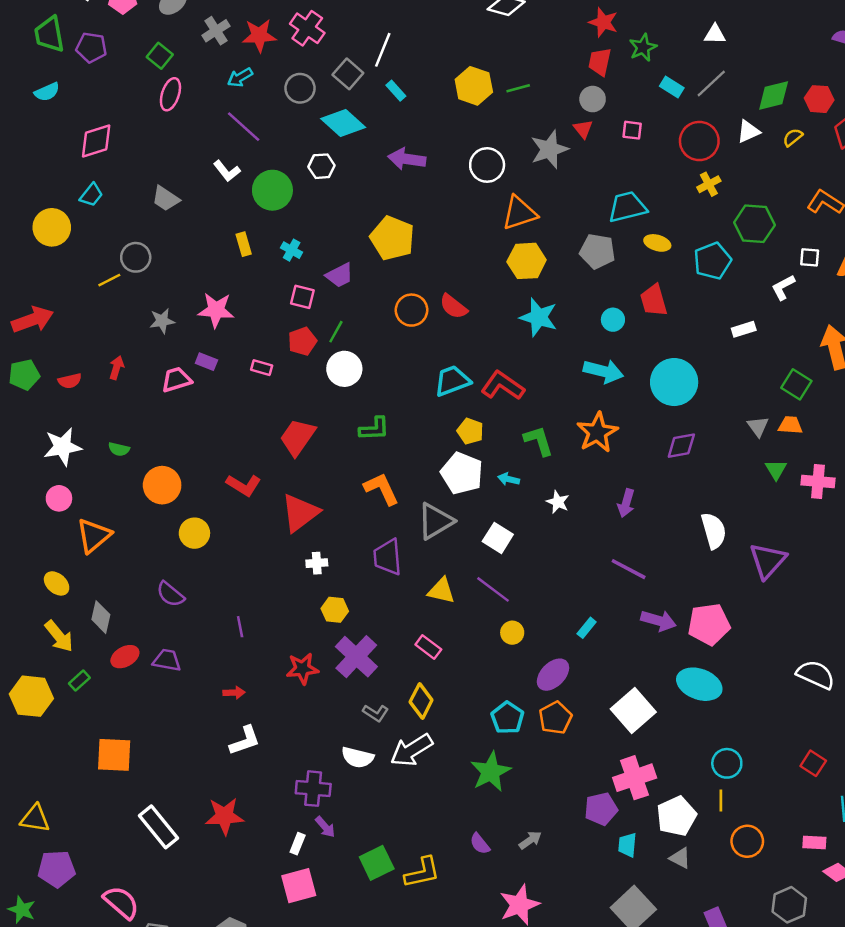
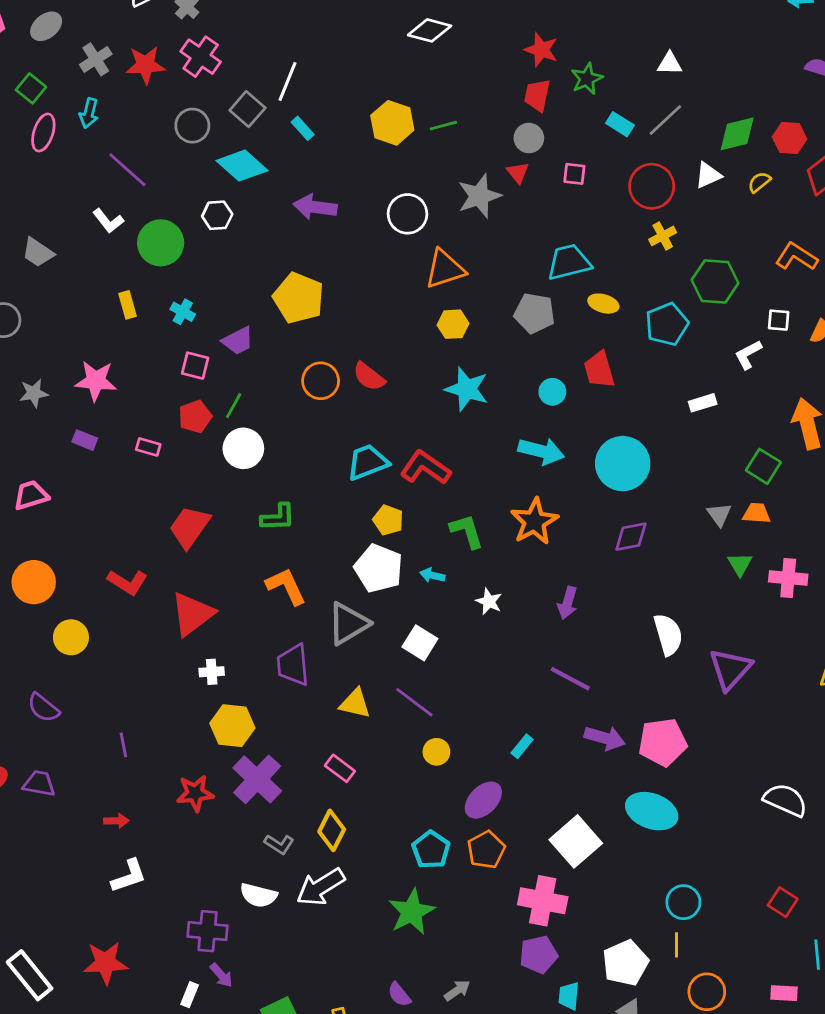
cyan arrow: (240, 77) -> (89, 113), moved, turned -45
yellow hexagon: (527, 261) -> (453, 324), size x0.7
pink trapezoid: (176, 380) -> (31, 495), moved
yellow hexagon: (335, 610) -> (232, 726), size x1.4
pink cross: (635, 778) -> (543, 901), moved, turned 30

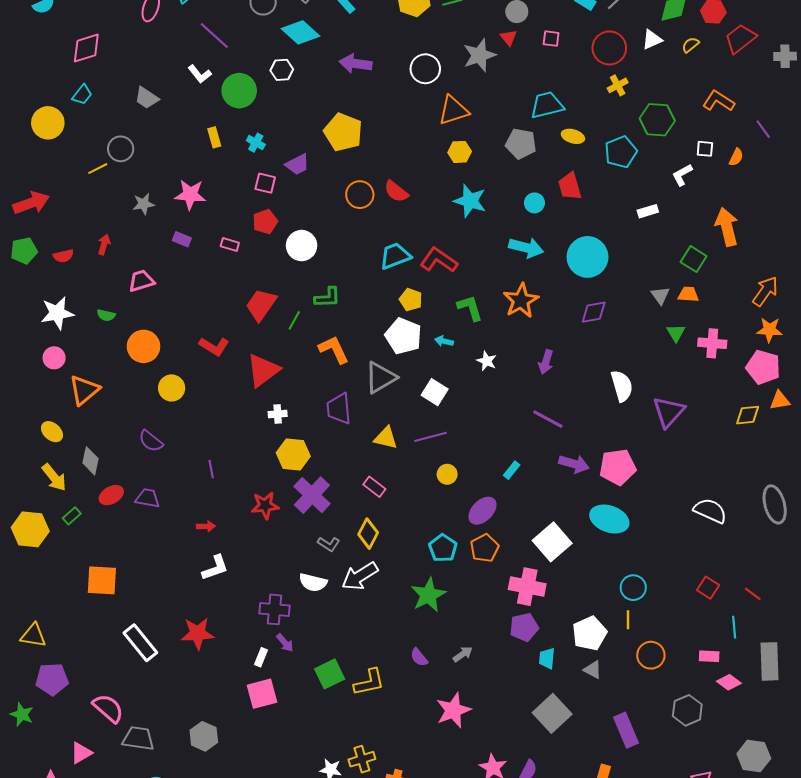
green line: (234, 406) -> (294, 320), moved
purple line: (414, 702) -> (430, 437), turned -52

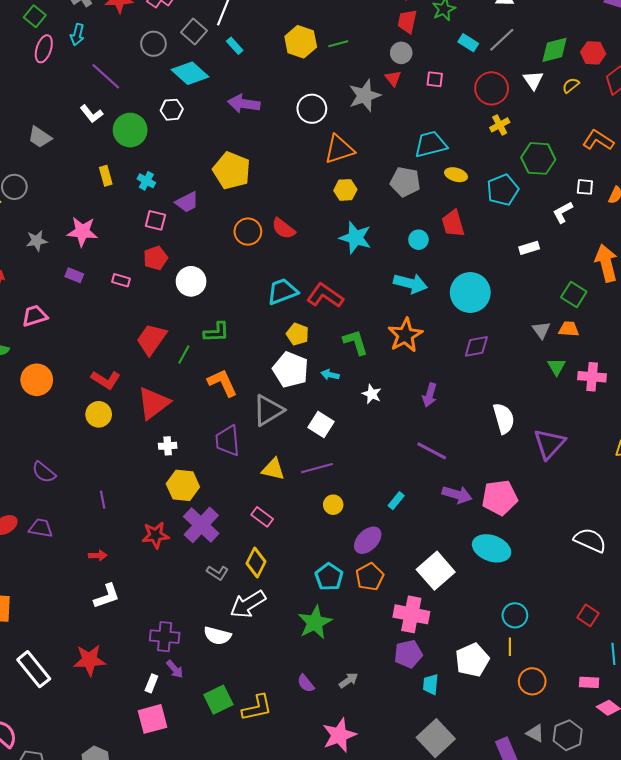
white triangle: (652, 40) -> (533, 80), turned -40
yellow circle: (172, 388) -> (99, 414), moved
white semicircle: (313, 582) -> (217, 636), moved
gray triangle: (593, 670) -> (535, 733), moved

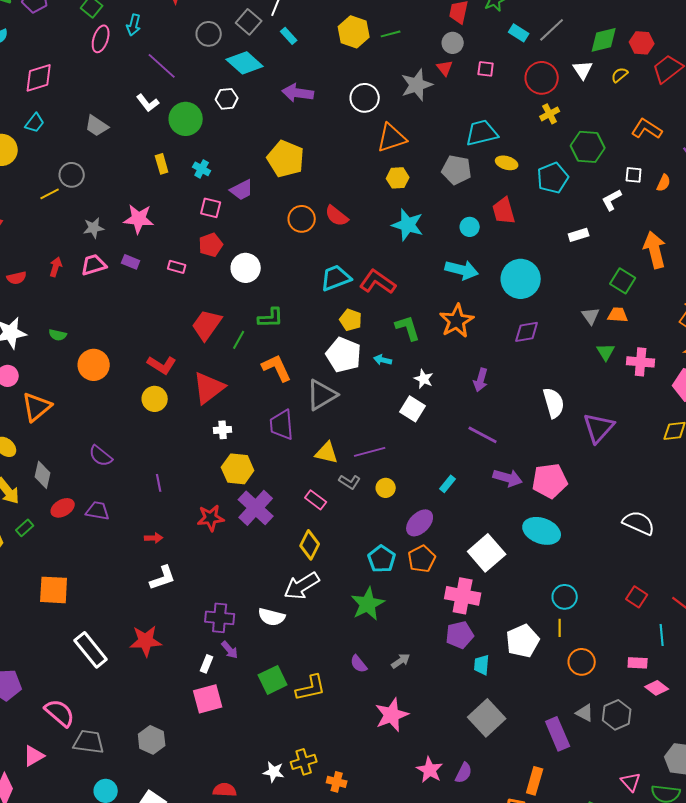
pink trapezoid: (35, 316) -> (94, 265), moved
white square: (321, 424) -> (413, 409), moved
gray L-shape: (217, 573) -> (350, 482), moved

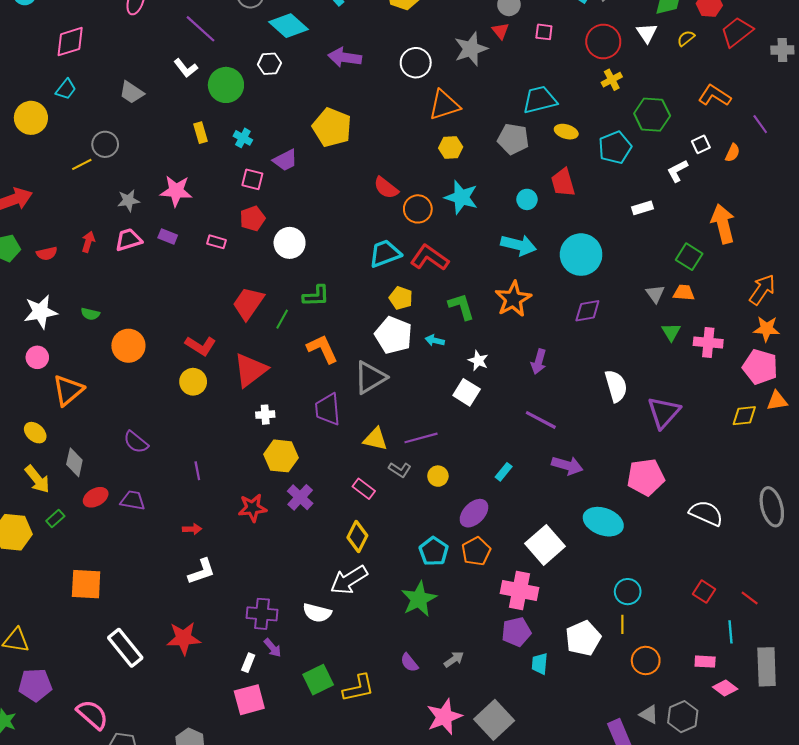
white square: (634, 175) -> (701, 144), turned -30
orange circle: (302, 219) -> (418, 209), moved
pink pentagon: (550, 481) -> (646, 477), moved
purple cross: (256, 508) -> (300, 497), size x0.7
gray square: (487, 718) -> (494, 720), moved

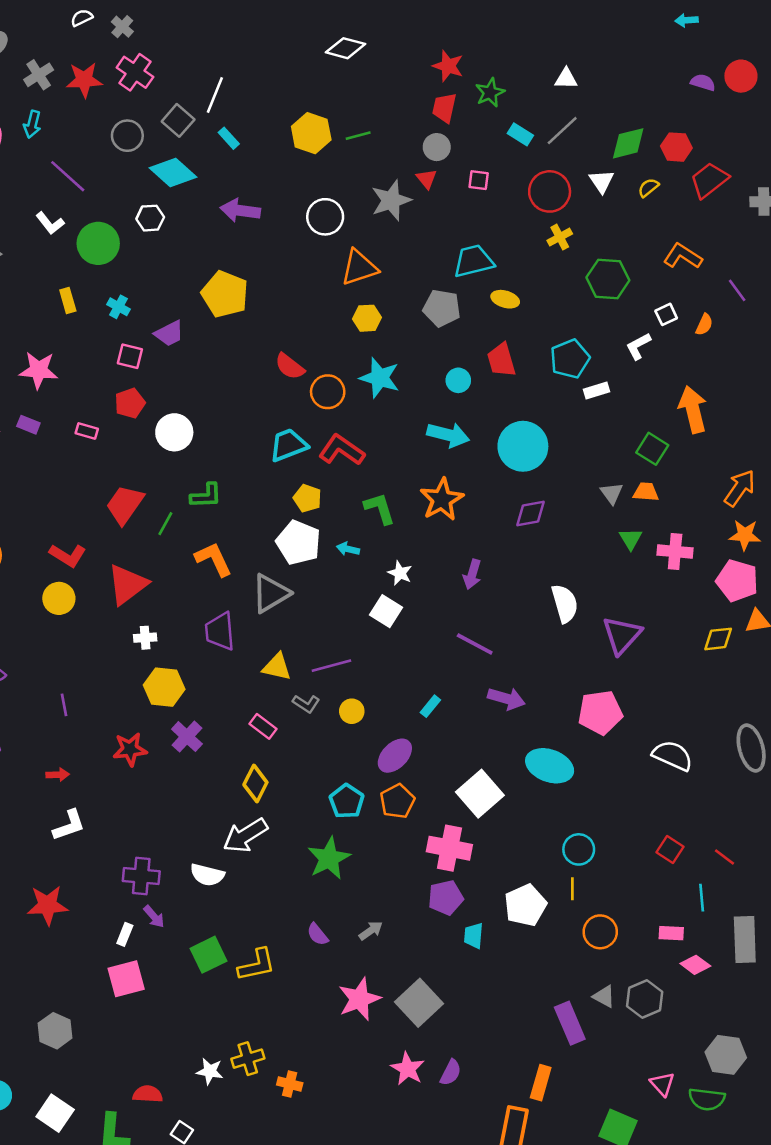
cyan pentagon: (615, 147) -> (570, 359), moved

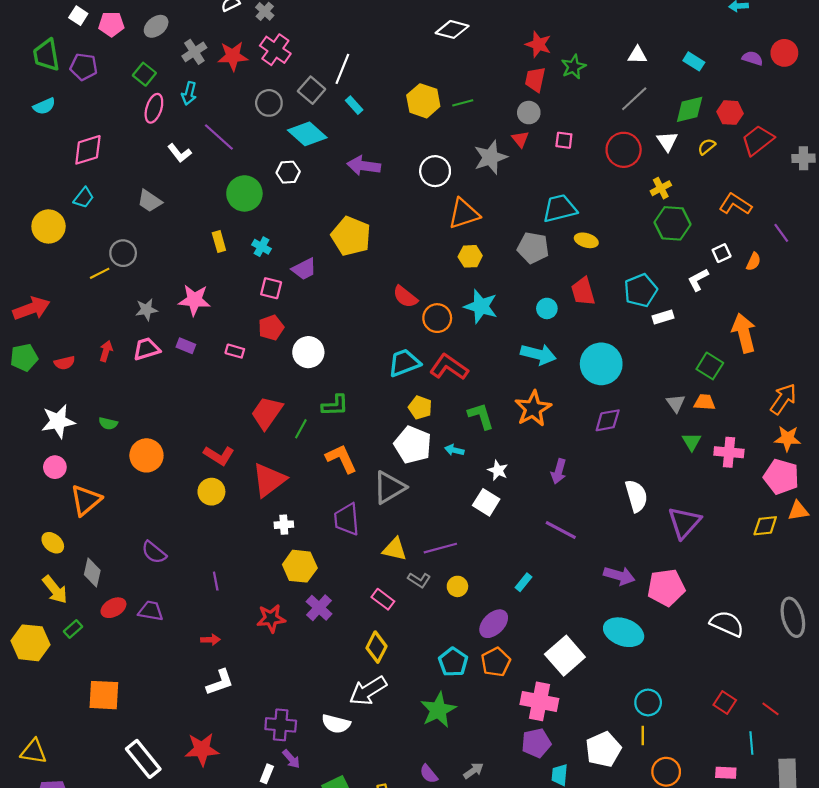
cyan rectangle: (520, 134) -> (694, 61), moved
white L-shape: (50, 223) -> (179, 153), moved
yellow cross: (560, 237) -> (661, 188), moved
purple arrow: (506, 699) -> (619, 576), moved

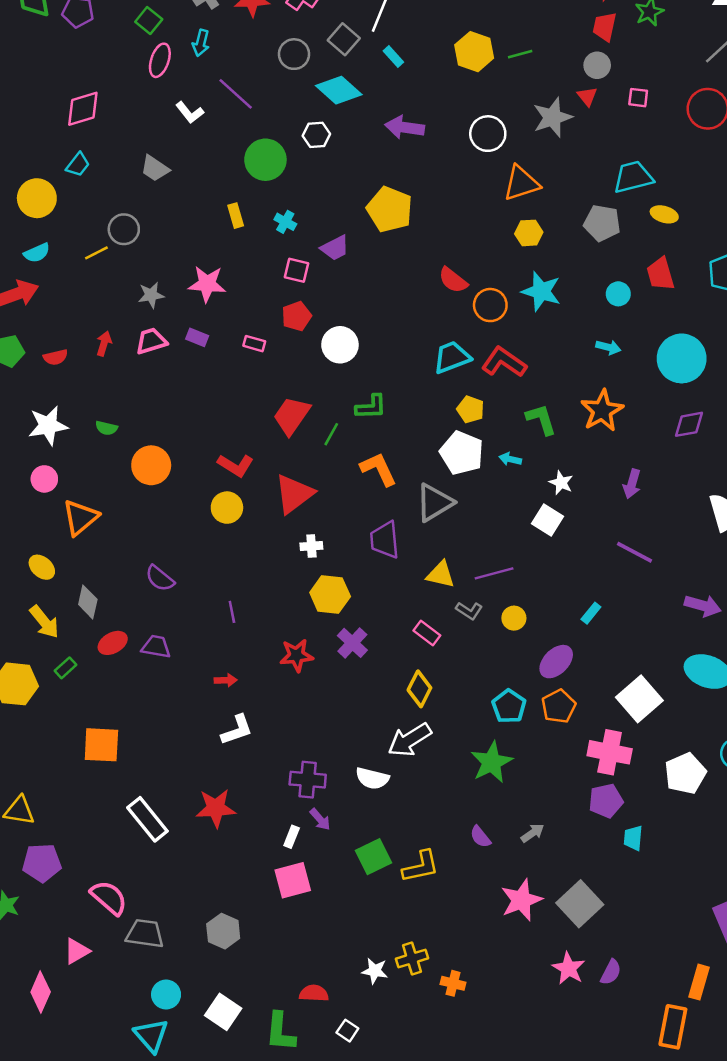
cyan semicircle: (44, 106) -> (37, 253), moved
cyan arrow: (538, 354) -> (608, 347), size x0.6
white pentagon: (603, 749) -> (685, 773), moved

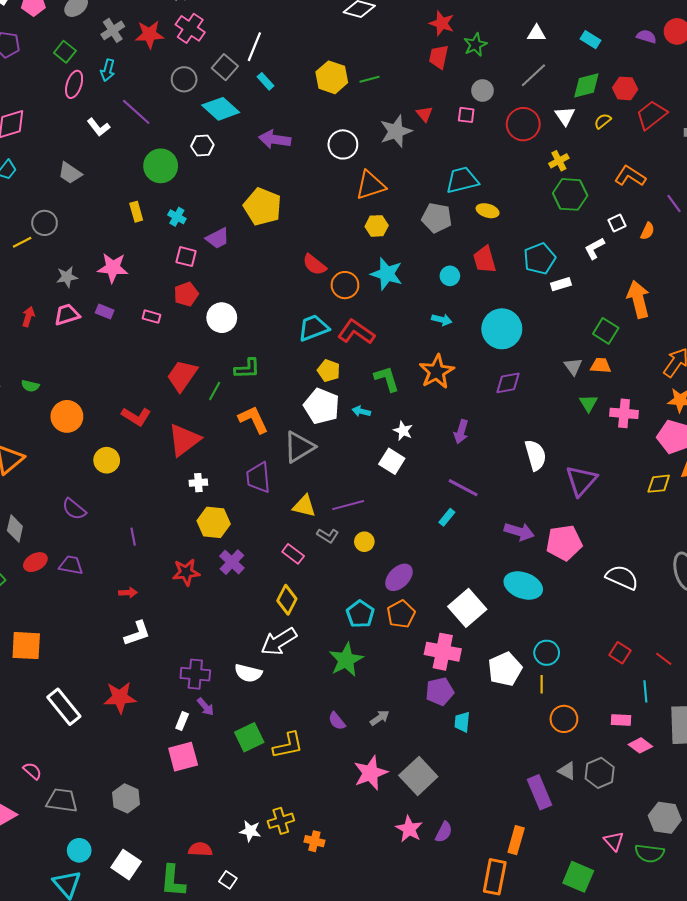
gray circle: (597, 65) -> (482, 91), moved
yellow circle: (227, 508) -> (107, 460), moved
cyan rectangle: (591, 613) -> (447, 517), moved
pink semicircle: (109, 898) -> (32, 771), size x0.6

